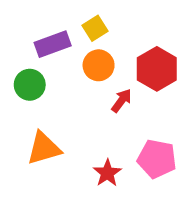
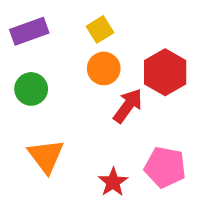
purple rectangle: (53, 44) -> (29, 31), moved
red arrow: (121, 101) -> (128, 106), size x1.4
orange triangle: (44, 148) -> (46, 156), turned -51

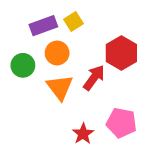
purple rectangle: (29, 31) -> (43, 26), moved
orange circle: (104, 68) -> (57, 53), moved
orange triangle: (46, 156) -> (60, 87), moved

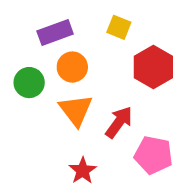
yellow square: (74, 22) -> (119, 27), moved, turned -36
red arrow: (94, 78) -> (119, 122), moved
red star: (83, 134) -> (83, 171), moved

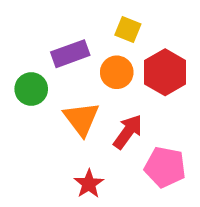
purple rectangle: (55, 32) -> (70, 54), moved
orange circle: (72, 67) -> (117, 72), moved

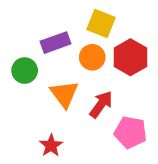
yellow square: (128, 30) -> (101, 23), size x1.4
red star: (89, 184) -> (51, 146), moved

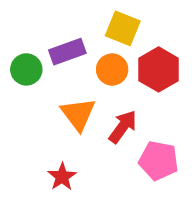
green circle: (25, 71) -> (26, 69), moved

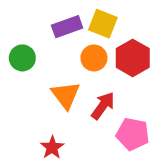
purple rectangle: (67, 52) -> (67, 27), moved

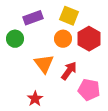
purple rectangle: (67, 27) -> (33, 18), moved

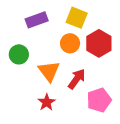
green circle: (15, 39) -> (19, 54), moved
pink pentagon: (89, 90) -> (99, 100), turned -30
red star: (35, 99) -> (47, 102), moved

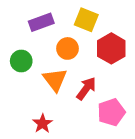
orange circle: (70, 43) -> (68, 48), moved
red star: (47, 102) -> (42, 124), moved

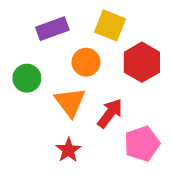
red star: (42, 124) -> (68, 150), moved

